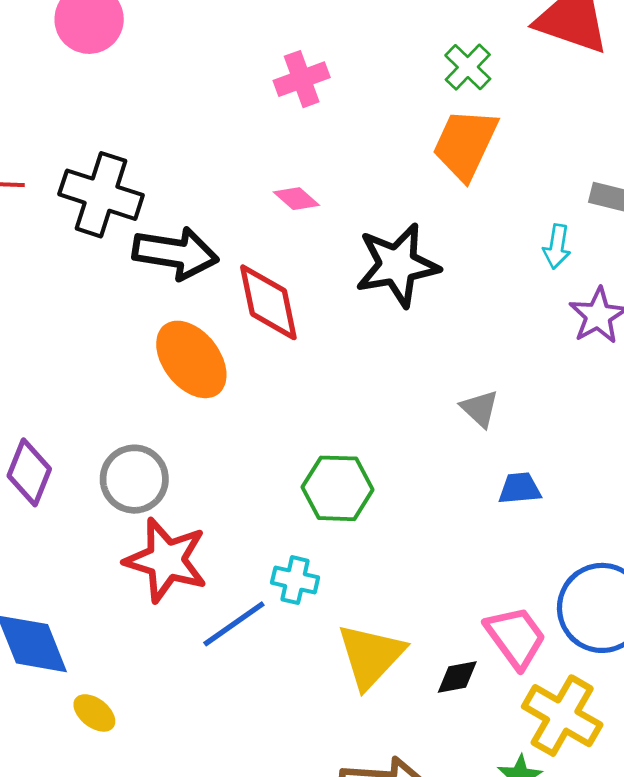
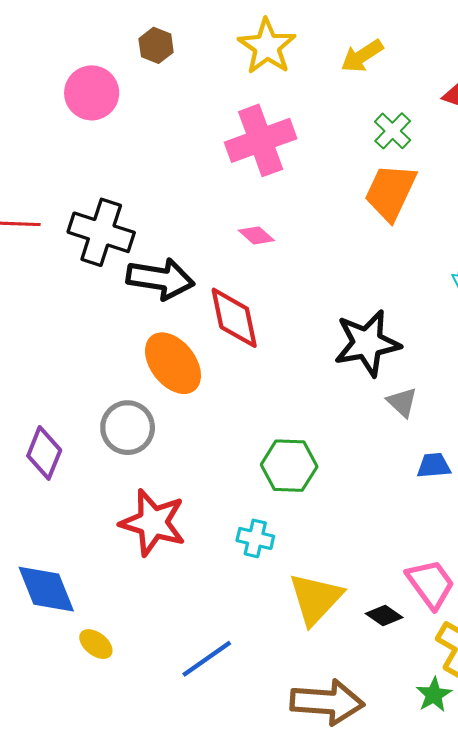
pink cross: (302, 79) -> (261, 140), size x1.6
black star: (397, 265) -> (367, 343), moved
gray circle: (134, 479) -> (128, 428), moved
blue line: (234, 624) -> (207, 659), moved
black diamond: (457, 677) -> (384, 616), turned 45

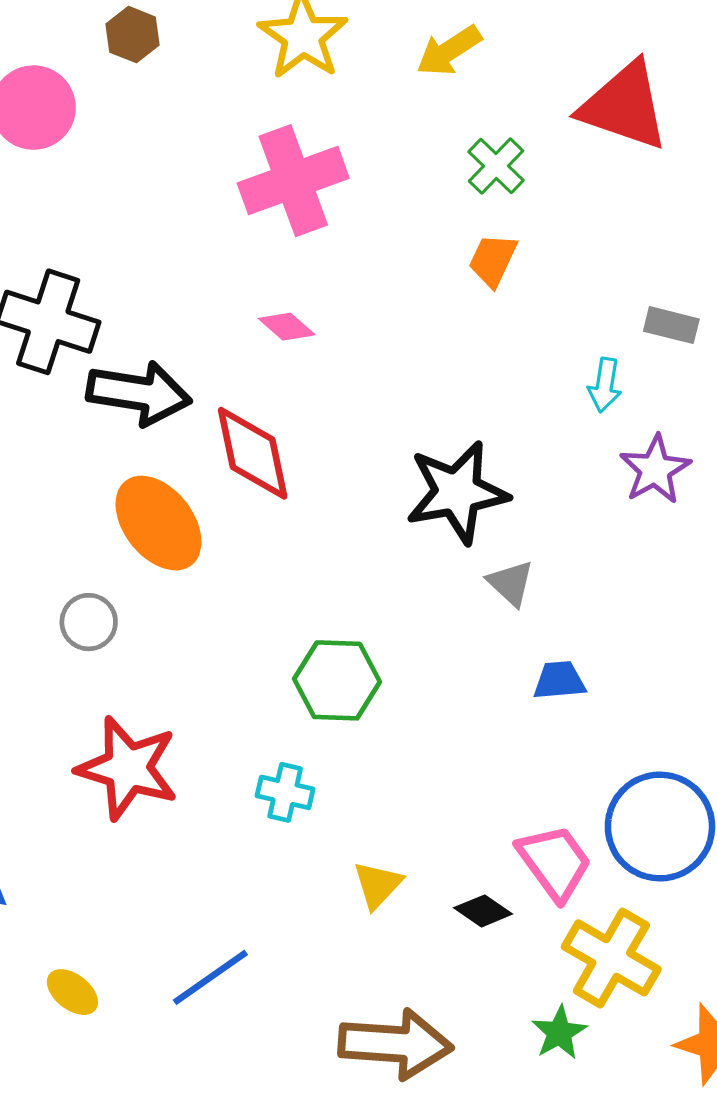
orange trapezoid: (390, 192) -> (493, 260), size x0.6
gray circle: (128, 428) -> (89, 622), size x0.7
yellow triangle: (316, 599) -> (378, 885), size x0.6
yellow ellipse: (96, 644) -> (72, 992), moved

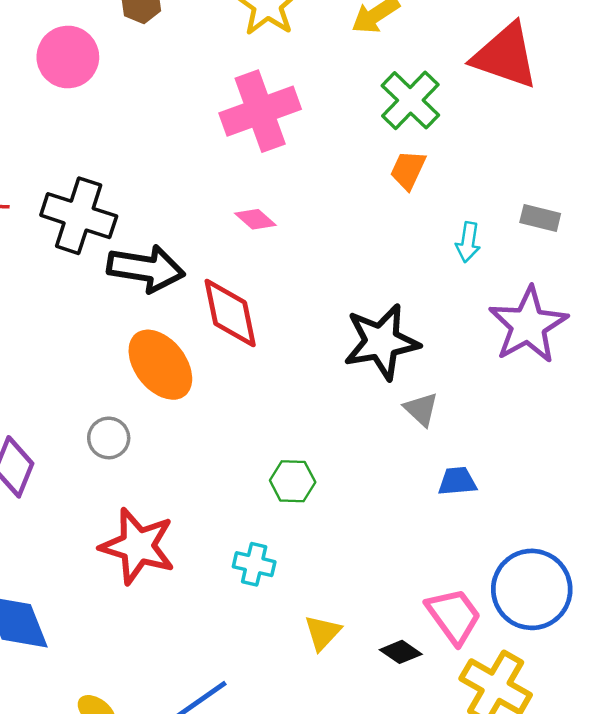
green cross: (496, 166) -> (410, 100), size x1.4
cyan arrow: (605, 385) -> (468, 242), moved
purple star: (655, 469) -> (528, 325), size x1.5
green hexagon: (337, 680) -> (293, 481), size x0.7

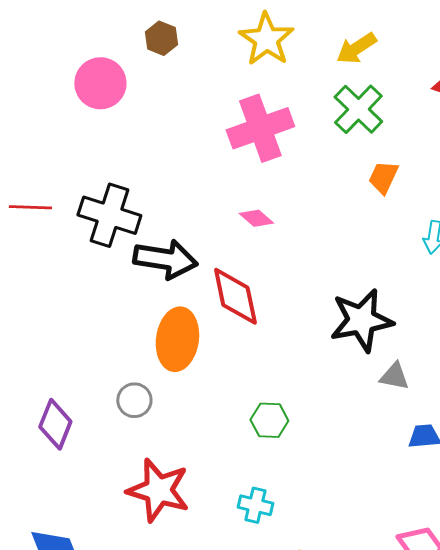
green cross: (410, 100) -> (358, 109), moved
orange ellipse: (160, 365) -> (177, 339), turned 46
gray triangle: (421, 409) -> (394, 376), turned -32
green hexagon: (293, 481) -> (269, 420), moved

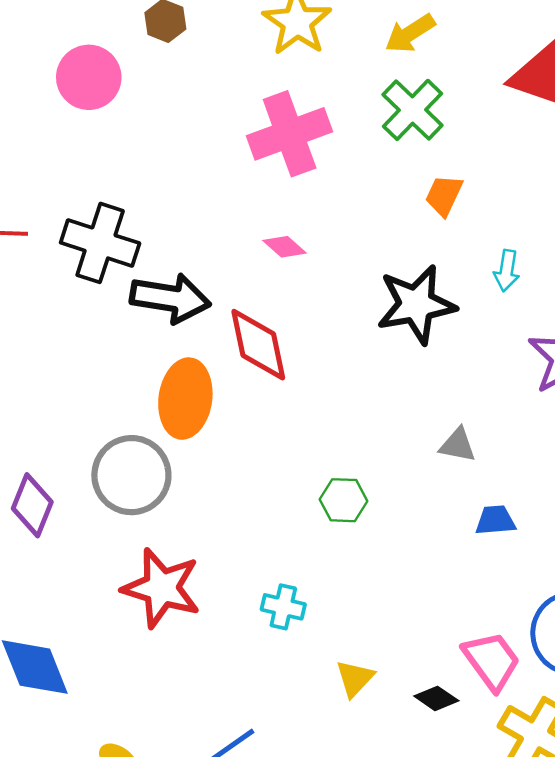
black star: (361, 320) -> (416, 304), moved
gray circle: (134, 400) -> (131, 475), size x1.8
green hexagon: (269, 420) -> (343, 500), moved

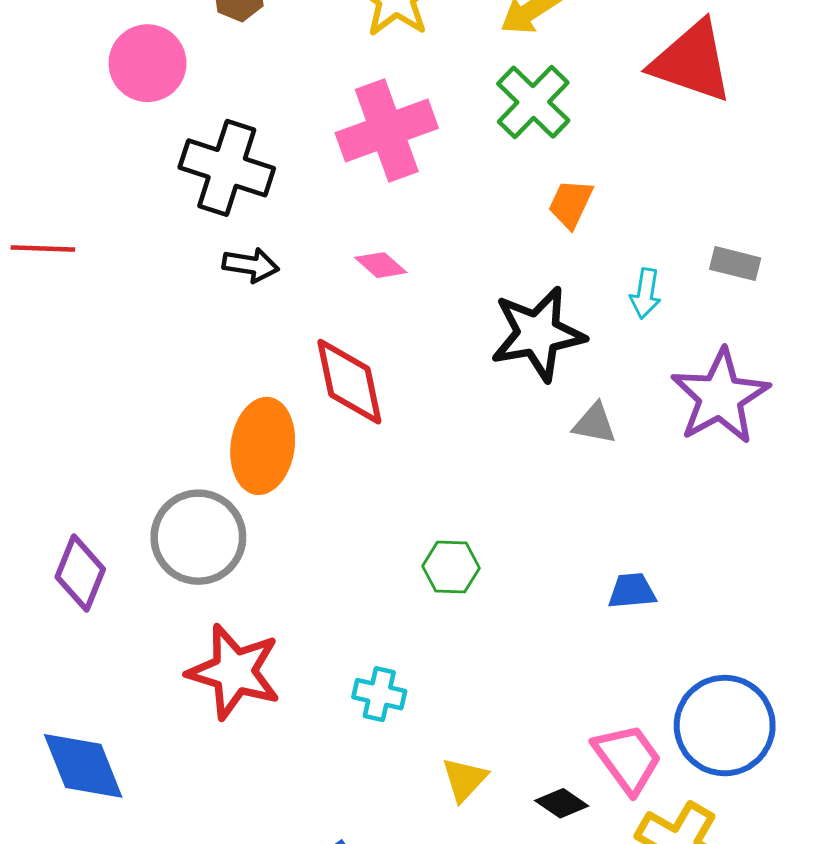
black cross: (100, 243) -> (227, 168), moved
black arrow: (170, 298) -> (251, 265), moved, size x0.6
gray triangle: (458, 445) -> (595, 424), moved

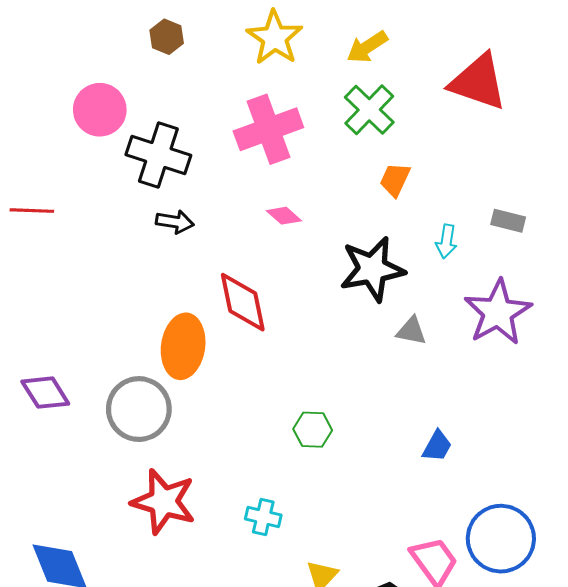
pink circle: (148, 63) -> (100, 110), moved
pink diamond: (381, 265) -> (284, 216), moved
purple diamond: (80, 573) -> (45, 393), moved, turned -54
blue trapezoid: (632, 591) -> (437, 446), turned 124

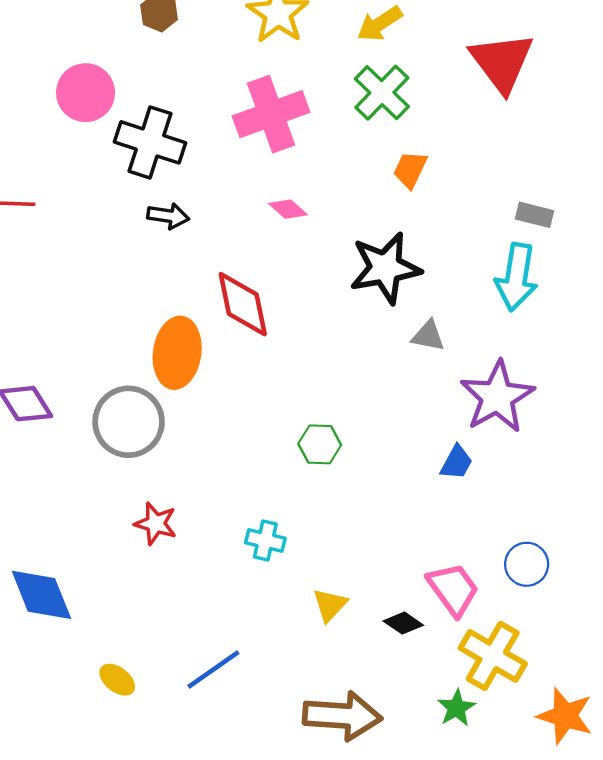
red triangle: (478, 82) -> (502, 62), turned 34
cyan arrow: (446, 241) -> (516, 277), moved, size x1.8
purple star: (498, 312) -> (497, 397), moved
red star: (164, 502) -> (156, 524), size x0.6
blue circle: (501, 539) -> (527, 564), size x0.6

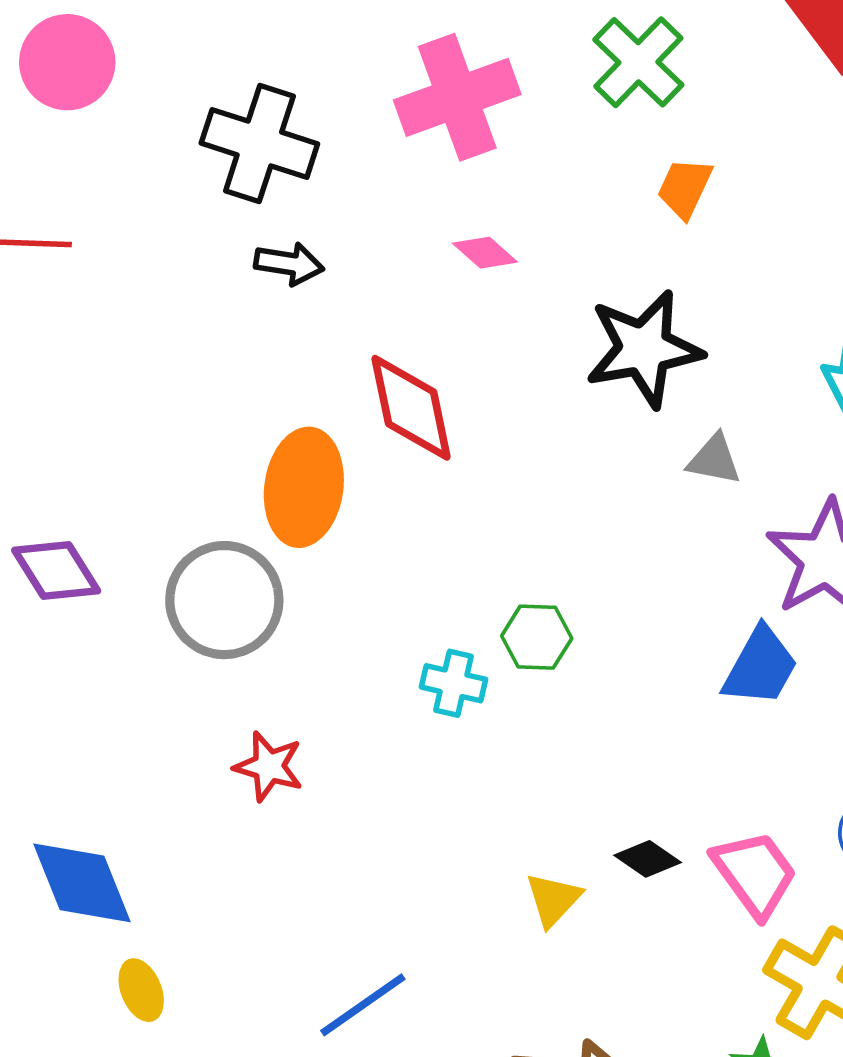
pink circle: (86, 93) -> (67, 62), moved
blue trapezoid: (457, 462) -> (760, 667), size x1.4
cyan cross: (265, 541) -> (454, 683), moved
black diamond: (403, 623) -> (648, 859), moved
yellow ellipse: (117, 680) -> (141, 990), moved, turned 30

